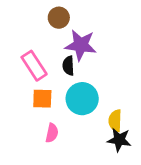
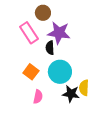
pink rectangle: (34, 66) -> (29, 33), moved
orange square: (42, 99) -> (31, 72), turned 35
black star: (119, 140) -> (71, 94), moved

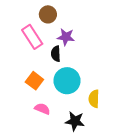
purple star: (59, 33) -> (66, 37), size x0.7
black star: (71, 94) -> (75, 121), moved
pink semicircle: (38, 97) -> (42, 109), turned -80

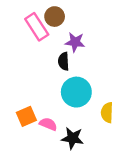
pink rectangle: (32, 37) -> (37, 27), moved
orange square: (34, 81) -> (26, 116), moved, turned 30
black star: (75, 121) -> (72, 138), moved

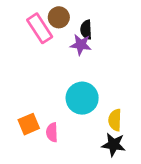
black semicircle: (64, 61) -> (86, 30), moved
pink semicircle: (48, 124) -> (52, 132), turned -114
black star: (72, 138) -> (114, 145), moved

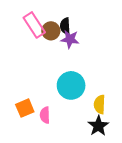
brown circle: (59, 17) -> (51, 31), moved
black semicircle: (86, 30) -> (65, 26), moved
black star: (114, 145) -> (98, 126), turned 30

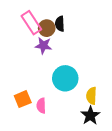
purple star: (70, 39) -> (43, 46), moved

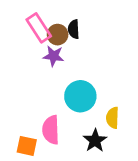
orange square: (23, 99) -> (27, 146), moved, turned 35
pink semicircle: (41, 106) -> (51, 130), size x1.5
black star: (90, 115) -> (95, 141), moved

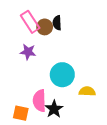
purple star: (54, 56) -> (28, 52), moved
yellow semicircle: (113, 118) -> (87, 91), turned 91
black star: (95, 141) -> (54, 109), moved

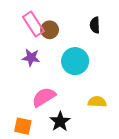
black semicircle: (57, 23) -> (95, 25), moved
cyan circle: (62, 75) -> (75, 61), moved
pink semicircle: (39, 101) -> (44, 97), moved, turned 60

